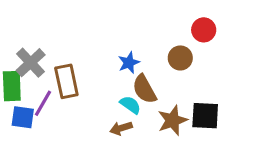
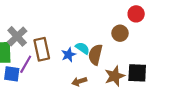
blue star: (129, 63) -> (69, 55), moved
brown semicircle: (144, 89) -> (95, 55), turned 42
cyan semicircle: (130, 105) -> (82, 48), moved

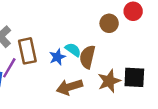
brown circle: (120, 33) -> (109, 23), moved
brown arrow: (79, 81) -> (69, 87), size x1.5

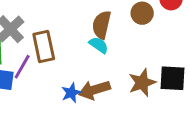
blue star: (57, 57) -> (71, 93), moved
brown semicircle: (87, 57) -> (102, 25), moved

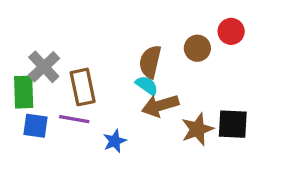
purple line: (22, 67) -> (74, 119), moved, turned 70
brown arrow: (94, 90) -> (160, 106), moved

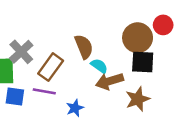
brown circle: (197, 48) -> (138, 38), size x1.5
brown semicircle: (150, 62) -> (84, 47), moved, turned 145
brown rectangle: (83, 87) -> (51, 67), turned 48
black square: (233, 124) -> (143, 62), moved

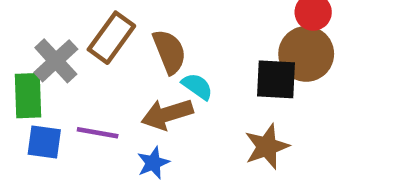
brown circle: (138, 38) -> (306, 54), moved
brown rectangle: (51, 67) -> (111, 38), moved
brown arrow: (109, 81) -> (167, 114), moved

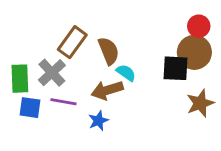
gray cross: (56, 61) -> (52, 73), moved
brown star: (267, 147) -> (200, 103), moved

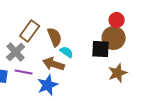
brown arrow: (107, 90) -> (54, 64), turned 35
blue star: (98, 121) -> (48, 85), size x1.5

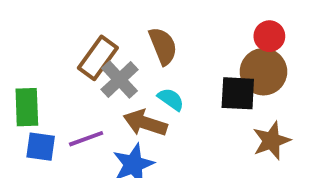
brown semicircle: (55, 37) -> (163, 46), moved
gray cross: (16, 52) -> (120, 80), moved
purple line: (24, 72) -> (86, 139), turned -30

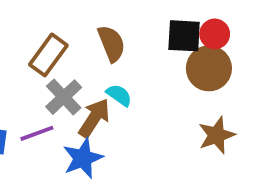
gray cross: (120, 80) -> (64, 97), moved
black square: (238, 93) -> (184, 36), moved
brown arrow: (145, 123) -> (94, 118), turned 105

